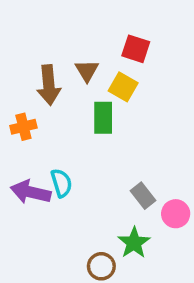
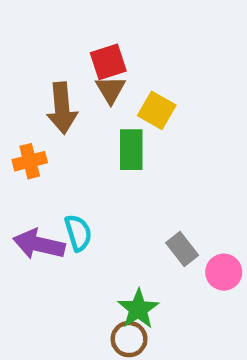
red square: (136, 49) -> (108, 62), moved, turned -36
green star: (134, 243) -> (138, 309), moved

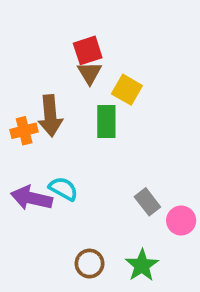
brown arrow: (62, 108) -> (50, 116), moved
cyan semicircle: (78, 233) -> (63, 189), turned -44
green star: (138, 309) -> (142, 265), moved
brown circle: (129, 339) -> (90, 264), moved

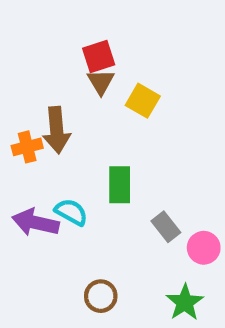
green rectangle: (106, 121) -> (120, 185), moved
green star: (142, 265) -> (185, 302), moved

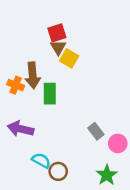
yellow square: (143, 101) -> (69, 58), moved
orange cross: (27, 147) -> (16, 85), turned 35
green rectangle: (120, 185) -> (50, 94), moved
cyan semicircle: (71, 212) -> (41, 160), moved

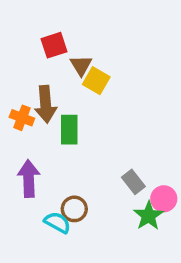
red square: (57, 33) -> (54, 45), moved
purple arrow: (20, 129) -> (29, 179), turned 75
brown circle: (58, 171) -> (74, 209), moved
green star: (107, 175) -> (149, 216), moved

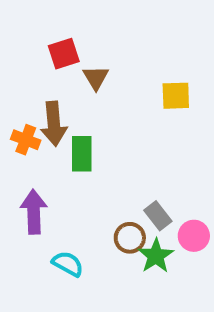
yellow square: (96, 81) -> (176, 96), moved, turned -32
brown circle: (74, 209) -> (130, 238), moved
green star: (149, 216) -> (156, 256), moved

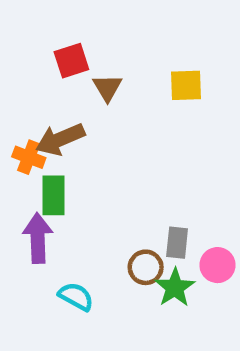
yellow square: (176, 96) -> (186, 85), moved
brown arrow: (54, 124) -> (60, 139), turned 72
green rectangle: (82, 154) -> (53, 195), moved
gray rectangle: (158, 216) -> (177, 243), turned 44

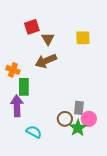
brown arrow: (60, 139) -> (46, 61), moved
pink circle: (217, 265) -> (89, 119), moved

